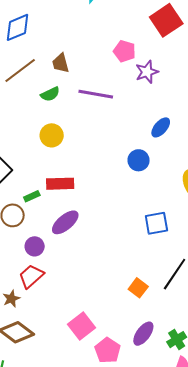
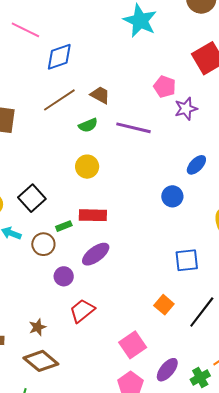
brown trapezoid: (61, 63) -> (100, 95), turned 130
red trapezoid: (31, 276) -> (82, 311), moved
orange square: (138, 288) -> (164, 305), moved
pink square: (81, 326) -> (133, 345), moved

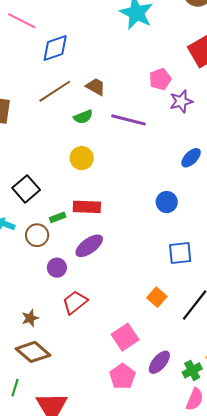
pink pentagon: (165, 87) -> (160, 79), turned 30
blue circle: (172, 196) -> (167, 202), moved

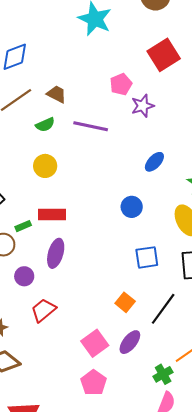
purple ellipse: (89, 246) -> (56, 253), turned -36
purple ellipse: (159, 362) -> (130, 342), moved

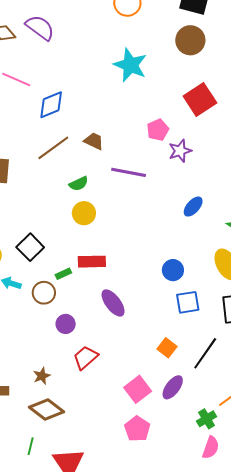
green semicircle: (45, 125) -> (79, 184), moved
blue circle: (132, 207) -> (173, 270), moved
purple ellipse: (56, 253) -> (113, 303), moved, turned -52

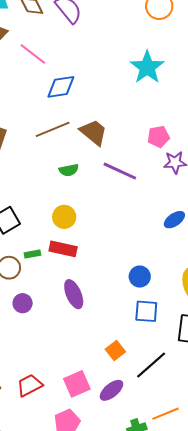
brown trapezoid: (94, 141) -> (94, 132), size x1.4
yellow circle: (84, 213) -> (64, 217), moved
red trapezoid: (86, 357) -> (30, 385), moved

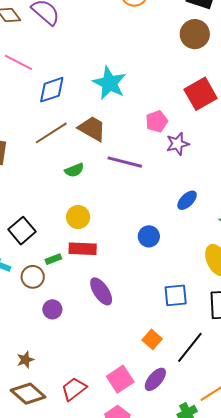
cyan star: (147, 67) -> (109, 83), moved
blue circle: (140, 277) -> (149, 236), moved

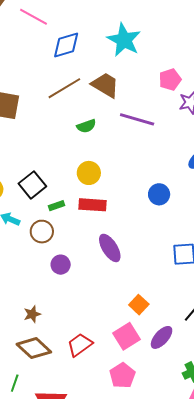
green rectangle: (53, 259) -> (56, 206), moved
orange square: (152, 339) -> (139, 305), moved

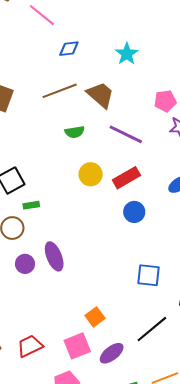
cyan star: (124, 40) -> (127, 54), size x0.7
blue diamond: (66, 45) -> (69, 49), size x0.7
yellow circle: (89, 173) -> (91, 174), moved
red rectangle: (93, 205) -> (126, 178), moved, turned -44
purple ellipse: (110, 248) -> (54, 256), moved

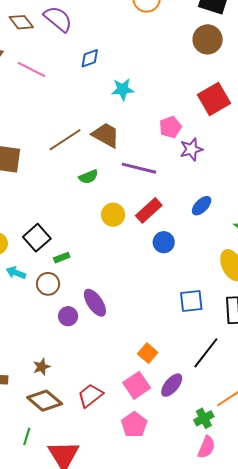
blue diamond: (69, 49) -> (90, 58), moved
cyan star: (127, 54) -> (123, 89), turned -30

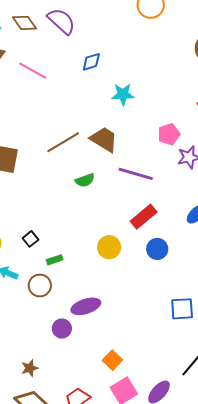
yellow circle: (113, 215) -> (109, 247), moved
black square: (37, 238) -> (31, 239), size x0.6
purple ellipse: (95, 303) -> (86, 306), turned -76
purple circle: (68, 316) -> (62, 329), moved
orange square: (148, 353) -> (112, 360), moved

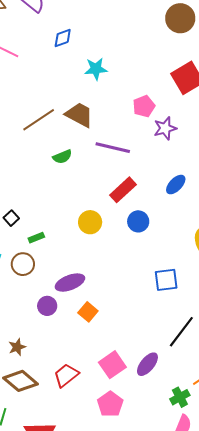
orange square: (112, 360) -> (88, 312), moved

